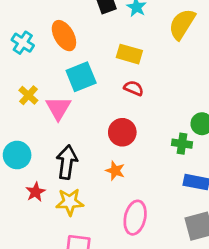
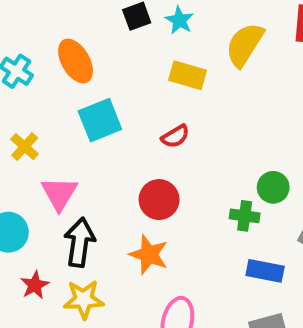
yellow rectangle: (129, 54) -> (188, 75), moved
red semicircle: (134, 88) -> (175, 136), turned 126
pink triangle: (58, 108) -> (59, 193), moved
orange star: (115, 171) -> (149, 255), size x1.4

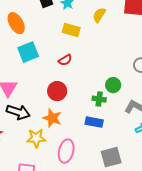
yellow semicircle: (245, 45) -> (99, 15), size x0.7
black arrow: (80, 242) -> (18, 112), turned 100
blue rectangle: (265, 271) -> (94, 122), moved
yellow star: (84, 299) -> (36, 138), moved

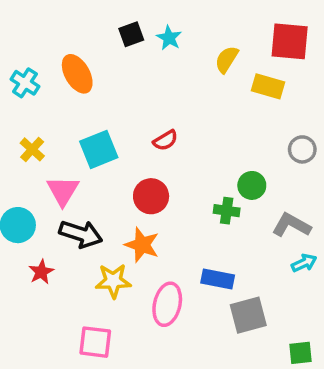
yellow rectangle: (71, 30) -> (268, 86), moved
cyan square: (28, 52) -> (99, 149), moved
blue rectangle: (94, 122) -> (218, 279), moved

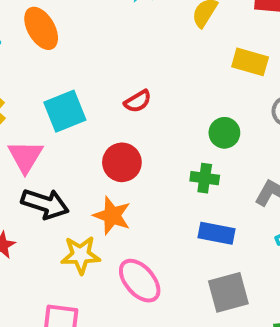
yellow rectangle: (268, 86) -> (250, 62), moved
green circle: (252, 185) -> (224, 133), moved
blue rectangle: (218, 279) -> (217, 233), moved
pink ellipse: (167, 304) -> (140, 281), turned -54

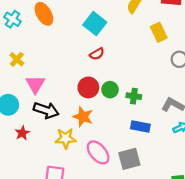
yellow rectangle: (250, 62) -> (159, 32), turned 48
cyan square: (65, 111) -> (95, 24), moved, turned -30
green circle: (224, 133) -> (110, 90), moved
gray square: (228, 292) -> (129, 159), moved

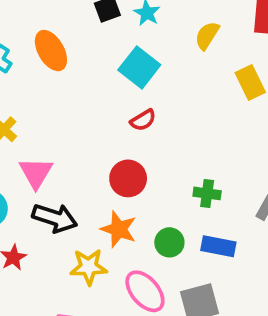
green circle: (110, 90) -> (169, 242), moved

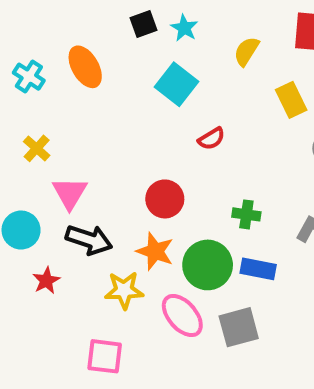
red semicircle: (143, 120) -> (211, 139), moved
green circle: (169, 242) -> (208, 265), size x1.6

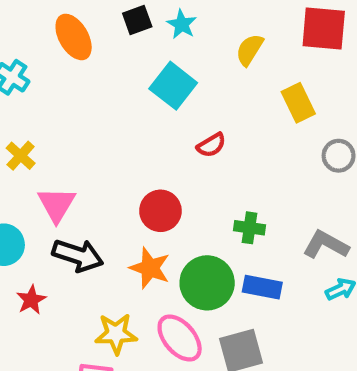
orange ellipse: (85, 67) -> (74, 37), moved
yellow star: (124, 290) -> (116, 334), moved

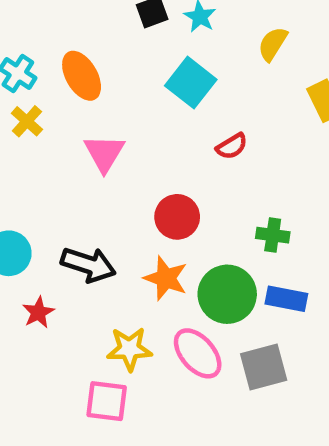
orange ellipse: (74, 37) -> (82, 76), moved
yellow cross: (21, 156) -> (27, 121), moved
pink triangle: (57, 204) -> (104, 153), moved

